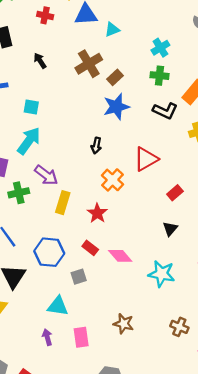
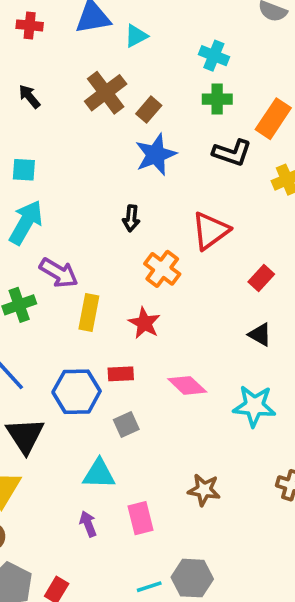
cyan cross: (160, 48) -> (214, 56), turned -30
black triangle: (170, 229) -> (260, 335), turned -35
red rectangle: (90, 248) -> (121, 374), moved, turned -35

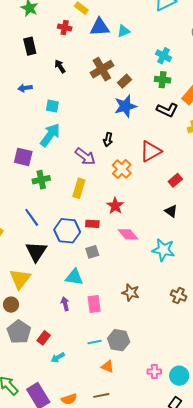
cyan triangle: (136, 36) -> (124, 31), moved
purple arrow: (59, 273) -> (85, 157), moved
red star: (144, 323) -> (115, 206), moved

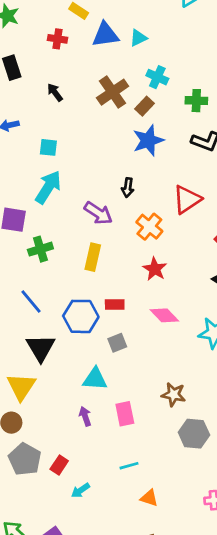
cyan cross: (164, 56) -> (157, 77), moved
red star: (115, 206) -> (155, 269), moved
gray hexagon: (119, 340) -> (194, 434), moved

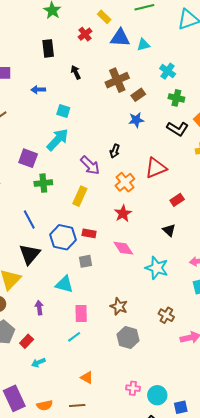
red cross: (57, 39) -> (85, 34), turned 32
cyan cross: (157, 77) -> (168, 71), moved
blue star: (148, 140) -> (136, 120), size x0.7
purple arrow: (85, 416) -> (39, 308), moved
cyan line: (129, 466) -> (74, 337), moved, turned -32

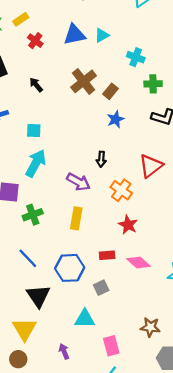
yellow rectangle: (104, 17) -> (21, 19), moved, turned -64
red rectangle: (89, 233) -> (107, 255), moved

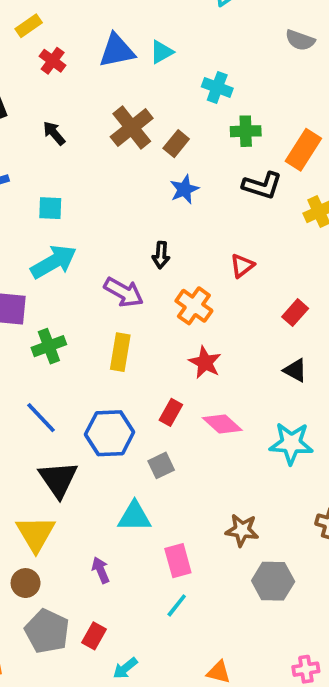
cyan arrow: (36, 163) -> (54, 262), turned 32
red triangle: (151, 166) -> (242, 266), size x0.6
red rectangle: (107, 255) -> (171, 412), turned -56

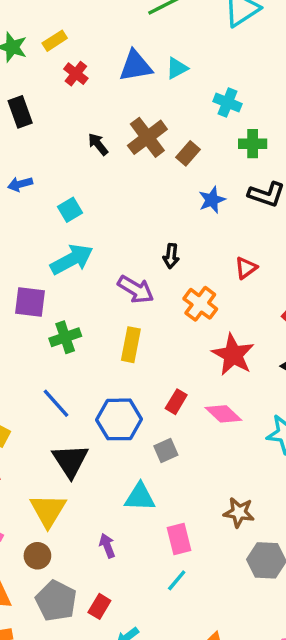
black arrow: (54, 133) -> (98, 144), moved
blue star: (184, 189) -> (212, 200), moved
cyan square: (50, 208) -> (70, 210), turned -35
red star: (205, 362) -> (233, 355), moved, size x1.4

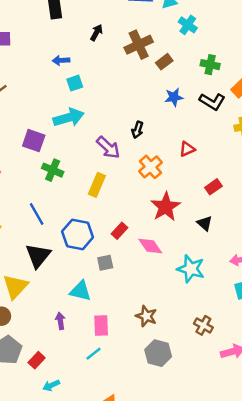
cyan cross: (227, 103) -> (188, 25), moved
black arrow: (98, 144) -> (97, 33), moved, turned 56
blue arrow: (20, 184) -> (61, 60), moved
green cross: (65, 337) -> (53, 170), turned 30
purple arrow: (107, 546) -> (60, 321), moved

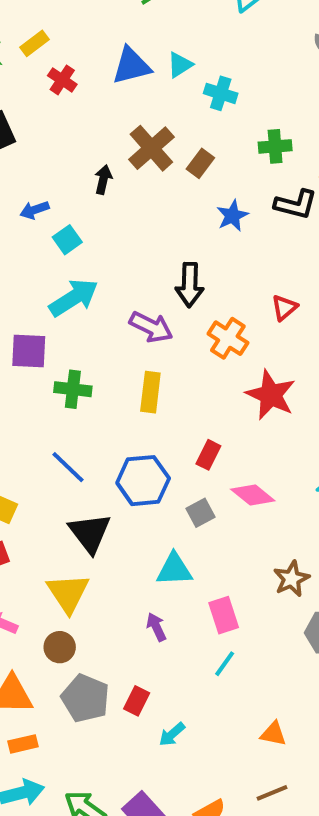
black arrow: (97, 33) -> (103, 180), moved
black arrow: (138, 130) -> (190, 285), size x1.5
red triangle: (187, 149) -> (284, 308), moved
pink diamond: (150, 246) -> (253, 495), moved
brown star: (146, 316) -> (291, 579), turned -30

